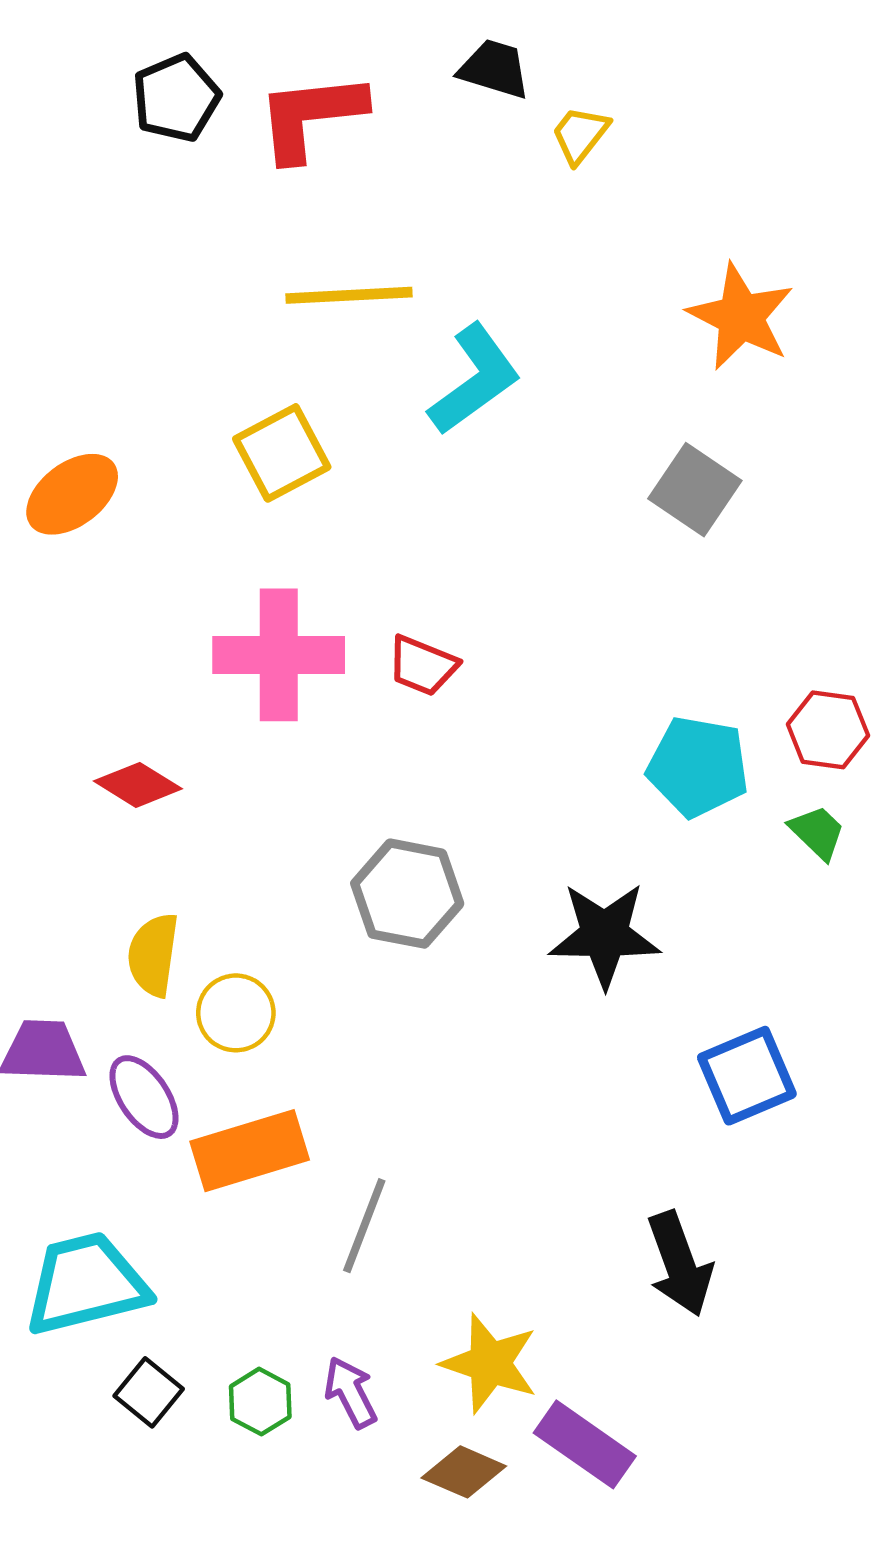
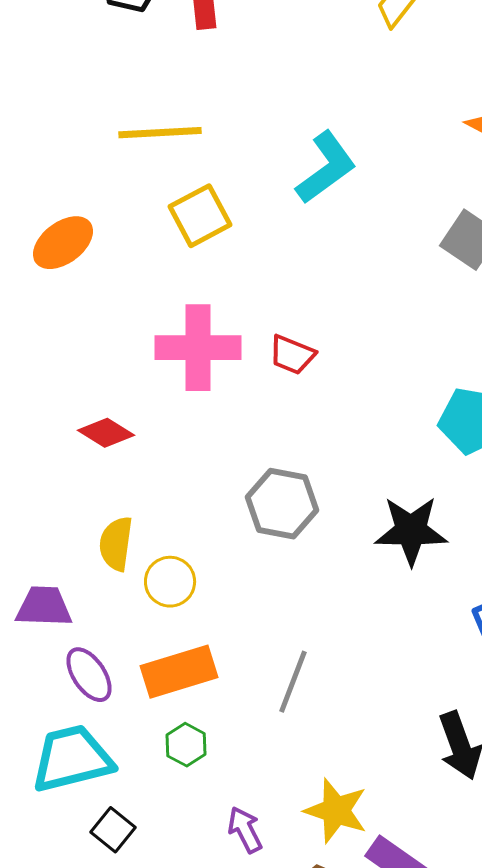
yellow line: (349, 295) -> (160, 133), moved
purple ellipse: (144, 1097) -> (89, 675), moved
gray line: (364, 1226) -> (293, 682), moved
green hexagon: (260, 1402) -> (186, 745), moved

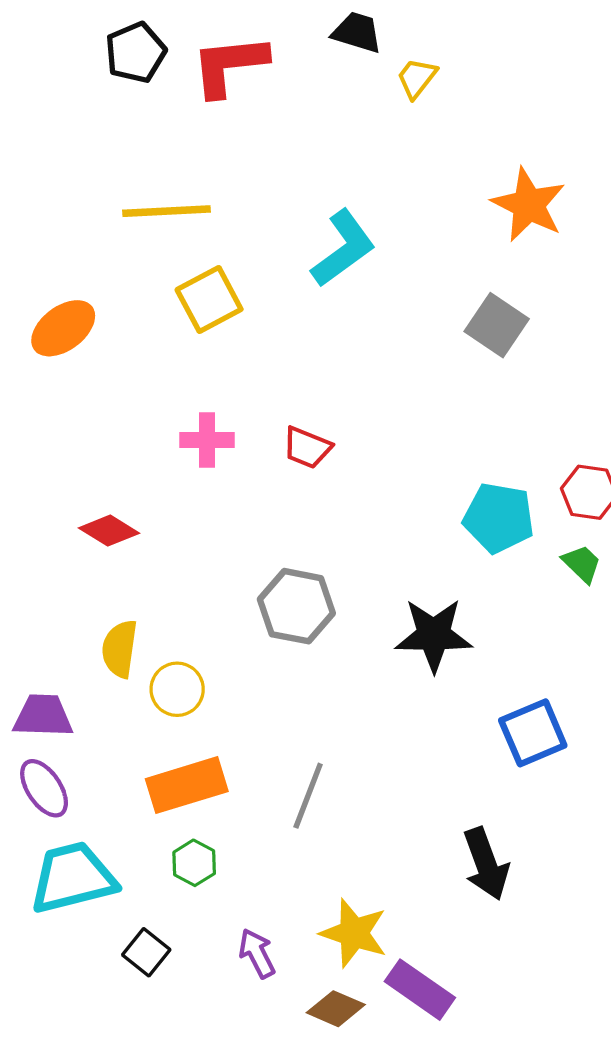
pink cross: (198, 348) -> (207, 440), size x0.6
purple ellipse: (89, 675) -> (44, 788), moved
black square: (113, 830) -> (146, 952), moved

